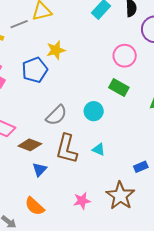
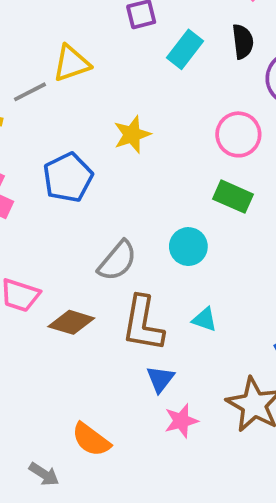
yellow star: (56, 50) -> (132, 135), moved
blue triangle: (40, 169) -> (160, 379), moved

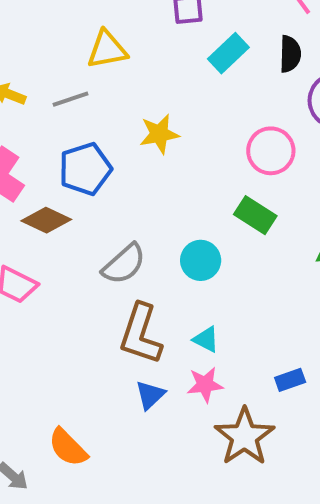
gray line: (30, 92) -> (70, 99), moved
brown diamond: (71, 322) -> (46, 220), moved
pink star: (181, 421) -> (205, 385), moved

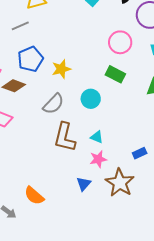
yellow star: (159, 134) -> (61, 69), moved
blue triangle: (150, 395) -> (84, 184), moved

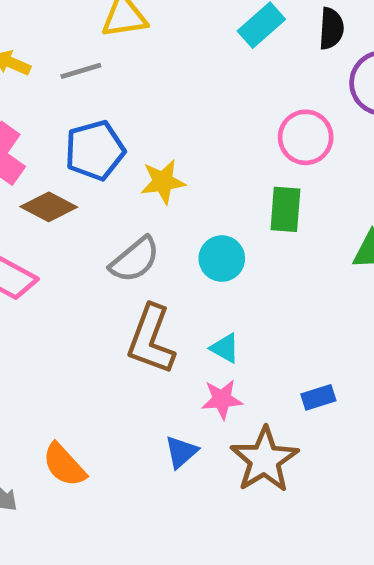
green rectangle: (115, 74) -> (285, 209), turned 60

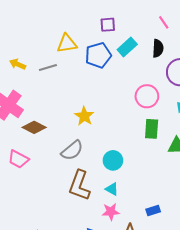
blue pentagon: (95, 150) -> (98, 55), moved
yellow star: (163, 182) -> (84, 116), turned -30
green rectangle: (285, 209) -> (152, 129), moved
cyan circle: (222, 259) -> (113, 160), moved

